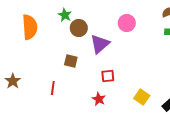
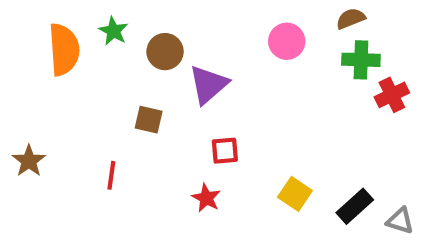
green star: (65, 15) -> (113, 31), moved
pink circle: (127, 23) -> (287, 41), moved

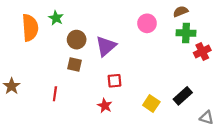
brown circle: (165, 52) -> (77, 40), moved
black rectangle: (355, 206) -> (183, 96), moved

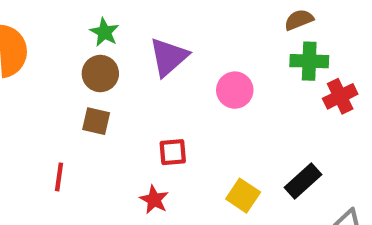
green star: (56, 18) -> (104, 32), moved
pink circle: (147, 23) -> (235, 90), moved
purple triangle: (106, 46) -> (169, 57), moved

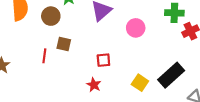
brown circle: (100, 74) -> (51, 16), moved
red line: (59, 177) -> (44, 56), moved
black rectangle: (303, 181) -> (171, 75), size x1.4

